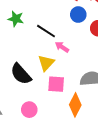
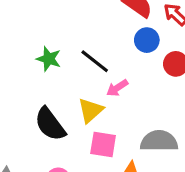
green star: (16, 19) -> (49, 59), moved
pink arrow: (62, 47) -> (117, 88), turned -72

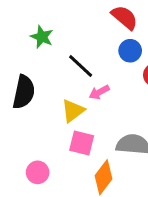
green star: (49, 59) -> (42, 37), moved
black semicircle: (50, 124) -> (24, 92), moved, turned -136

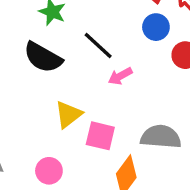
black semicircle: (24, 92) -> (43, 57), moved, turned 108
yellow triangle: (73, 111) -> (68, 114), moved

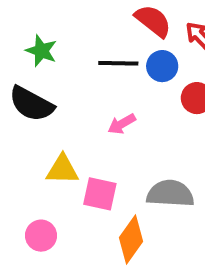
black line: (98, 46) -> (118, 63), moved, turned -40
yellow triangle: (68, 114) -> (62, 170), turned 40

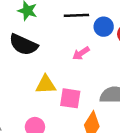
blue circle: (162, 66) -> (104, 27), moved

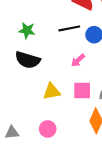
pink square: (70, 98) -> (82, 91), moved

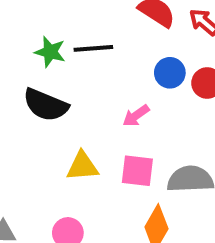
black line: (69, 28) -> (93, 48), moved

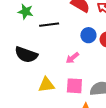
green star: (50, 52) -> (26, 12), moved

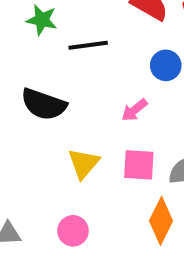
yellow triangle: (46, 85) -> (84, 163), turned -42

